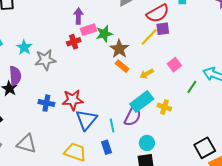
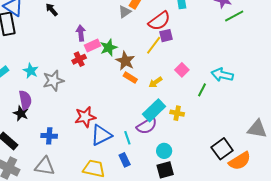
blue cross: (46, 103) -> (49, 136), moved
purple semicircle: (133, 116) -> (147, 126), turned 40
blue triangle: (86, 120) -> (101, 135), turned 30

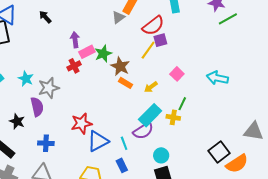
green line: (202, 90) -> (182, 104), moved
purple semicircle: (25, 100) -> (37, 107), moved

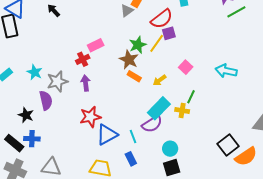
purple arrow: (75, 40) -> (86, 83), moved
green star: (103, 54) -> (138, 45), moved
blue cross: (46, 143) -> (32, 139), moved

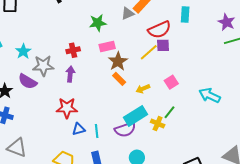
pink rectangle: (96, 45) -> (107, 47), moved
green star: (138, 45) -> (98, 23), moved
purple semicircle: (46, 100) -> (28, 81), turned 120
blue triangle: (107, 135) -> (79, 129), size x0.6
cyan line: (133, 137) -> (97, 131), moved

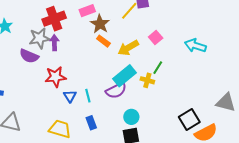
red cross: (73, 50) -> (54, 19), size x1.6
gray star: (43, 66) -> (40, 38), moved
purple semicircle: (28, 81) -> (29, 56), moved
yellow arrow: (143, 89) -> (128, 48), size x1.5
blue triangle: (79, 129) -> (70, 96), turned -40

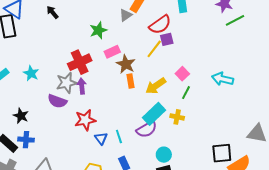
orange rectangle: (103, 41) -> (131, 81), turned 48
green line: (158, 68) -> (186, 93), moved
black square: (189, 119) -> (222, 153), turned 30

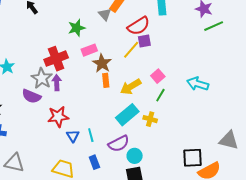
gray triangle: (126, 15) -> (105, 14), turned -40
gray star: (67, 83) -> (42, 78), turned -30
purple semicircle: (147, 129) -> (119, 144), moved

